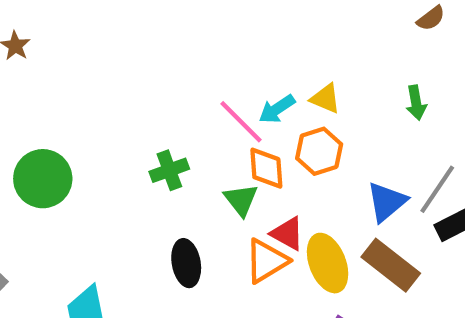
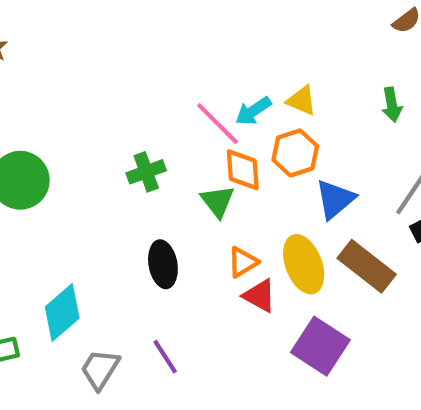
blue triangle: (387, 202) -> (335, 199), moved
red triangle: (287, 234) -> (260, 296), moved
orange triangle: (266, 261) -> (243, 262), size x0.7

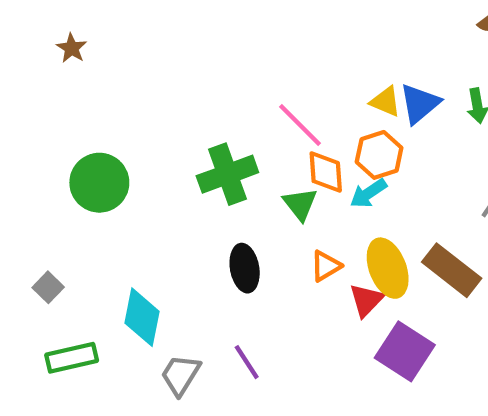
cyan arrow: (253, 111) -> (368, 193), moved
green cross: (146, 172) -> (227, 174), size x1.5
blue triangle: (335, 199) -> (420, 104), moved
red triangle: (260, 296) -> (366, 300), moved, turned 45
cyan diamond: (62, 313) -> (142, 317), turned -38

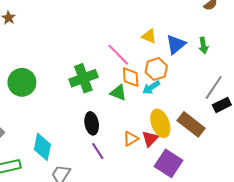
yellow triangle: (385, 102) -> (149, 36), moved
green triangle: (300, 204) -> (118, 93), turned -30
orange triangle: (326, 266) -> (131, 139), moved
purple line: (247, 362) -> (98, 151), moved

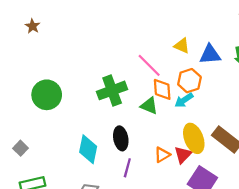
blue triangle: (176, 44) -> (210, 54), turned 35
cyan diamond: (42, 147) -> (88, 149), moved
purple line: (98, 151) -> (127, 168), turned 48

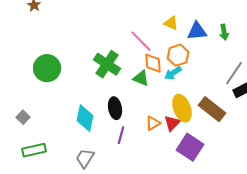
green cross: (112, 90) -> (107, 64), turned -36

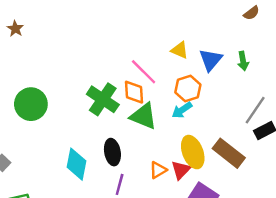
blue triangle: (197, 31) -> (211, 60), turned -45
orange diamond: (153, 63) -> (134, 92), moved
green triangle: (141, 78) -> (144, 116), size x1.4

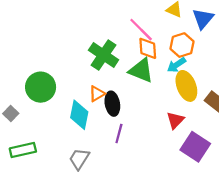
orange diamond: (134, 92) -> (148, 48), moved
green circle: (31, 104) -> (41, 87), moved
yellow ellipse: (193, 152) -> (186, 86), moved
orange triangle: (158, 170) -> (97, 94), moved

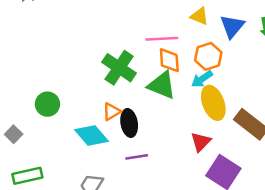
pink line: (141, 30) -> (162, 39), turned -48
green circle: (41, 87) -> (47, 104), size x0.7
cyan diamond: (79, 115) -> (91, 136), turned -52
purple line: (119, 133) -> (137, 157), turned 66

